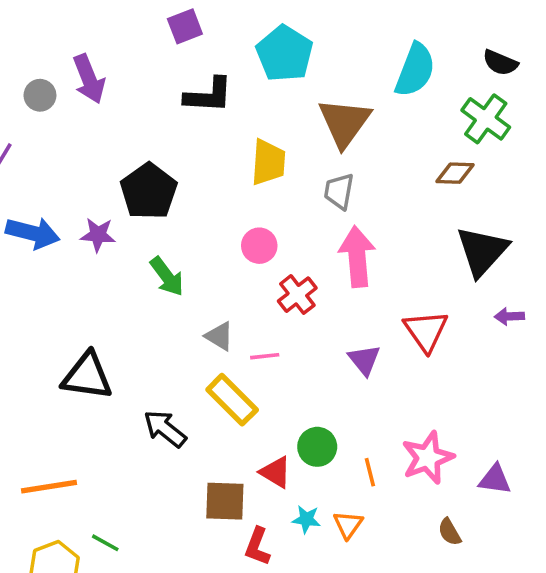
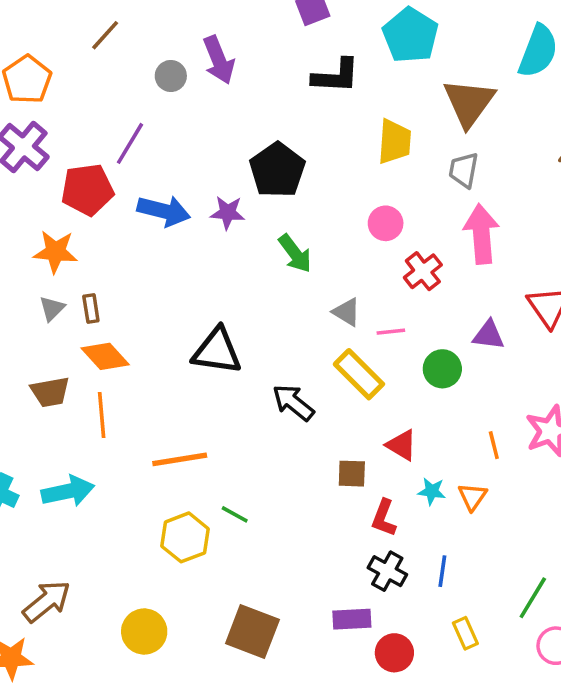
purple triangle: (364, 360) -> (488, 335), turned -44
green circle: (317, 447) -> (442, 369), moved
brown square: (225, 501) -> (352, 474), size x0.7

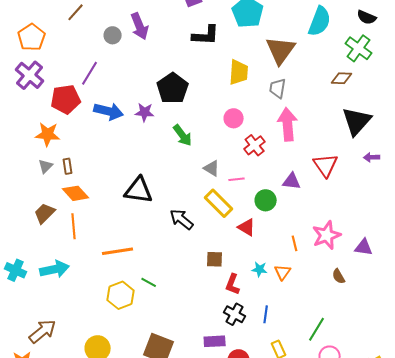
brown trapezoid: (50, 392) -> (45, 213), turned 145
red triangle: (402, 445) -> (247, 227), moved

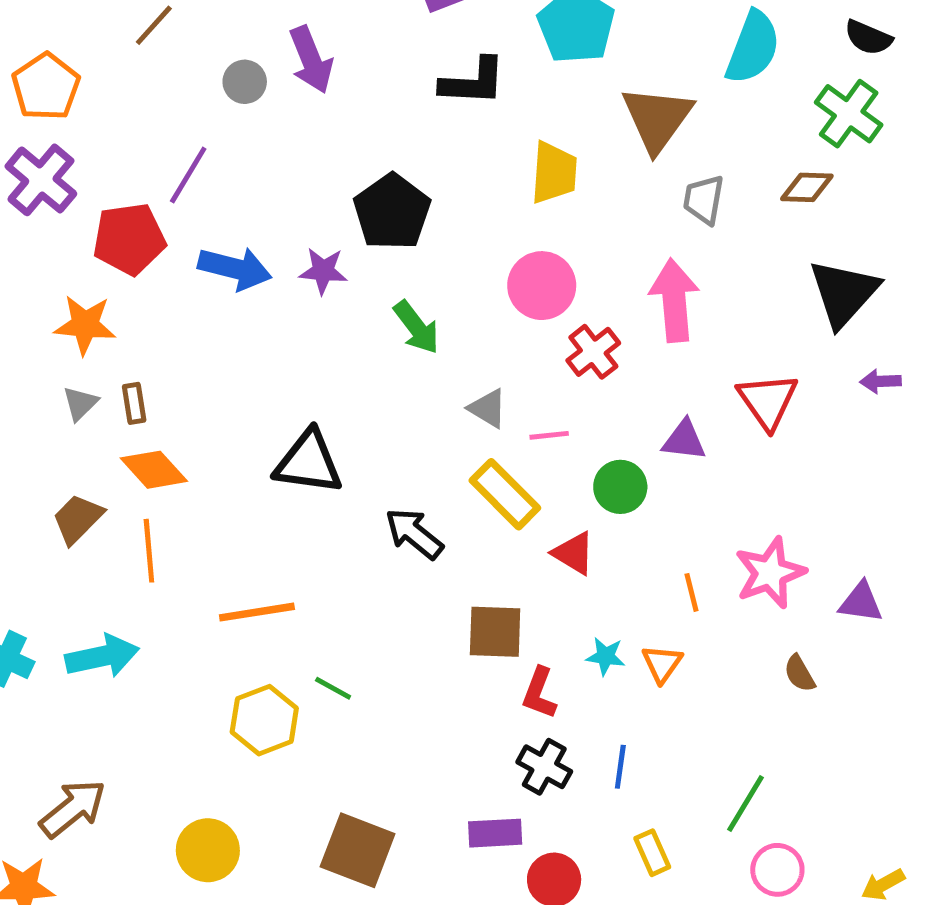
gray trapezoid: (278, 88) -> (704, 200), moved
pink circle: (234, 118) -> (542, 286), size x1.4
brown square: (215, 259) -> (495, 632), size x1.4

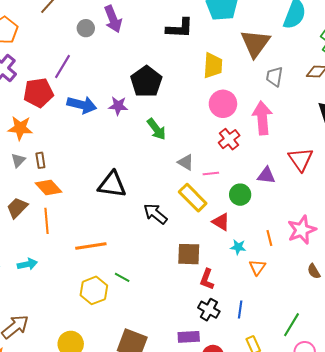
pink circle: (542, 286) -> (223, 104), moved
cyan arrow: (102, 656) -> (27, 264), size x0.7
cyan star: (606, 656) -> (238, 247), moved

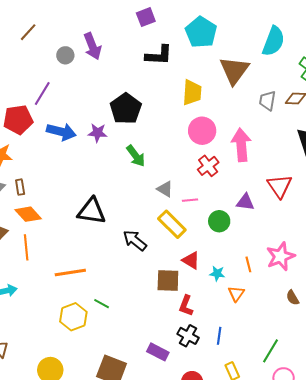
gray trapezoid: (274, 77) -> (267, 101), moved
red triangle: (221, 222) -> (191, 260), moved
purple rectangle: (189, 337) -> (158, 352), moved, turned 30

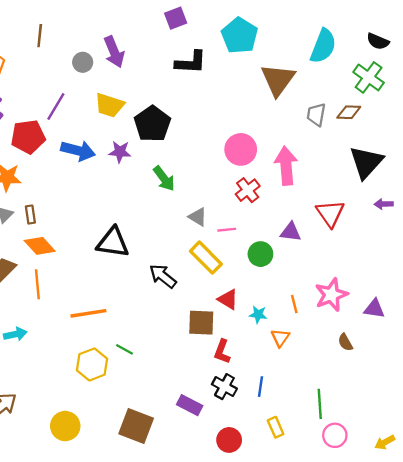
brown line: (28, 32) -> (40, 36), turned -36
yellow trapezoid: (192, 93) -> (109, 105), moved, turned 104
green line: (270, 351) -> (320, 404), turned -35

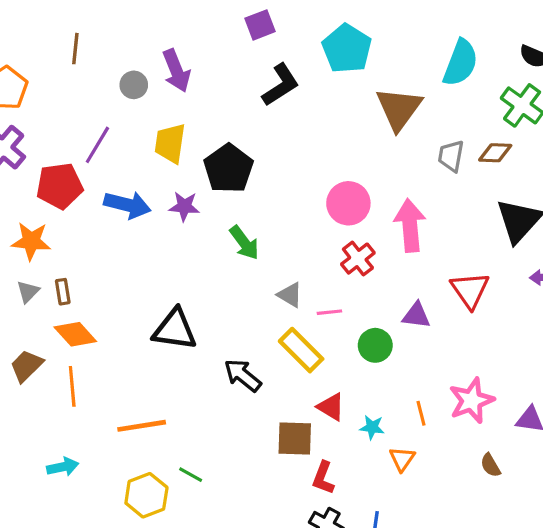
black L-shape: (191, 62) -> (281, 85), turned -36
yellow trapezoid: (109, 105) -> (170, 143), turned 80
cyan arrow: (15, 334) -> (63, 467), moved

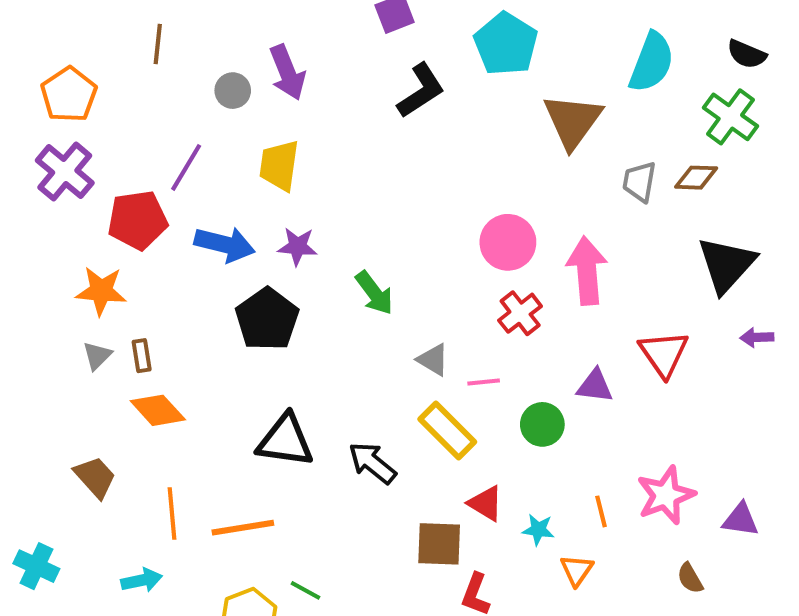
black pentagon: (228, 169) -> (267, 319), moved
black triangle: (175, 330) -> (285, 441), moved
brown trapezoid: (26, 366) -> (95, 477), moved, turned 93
orange line: (72, 386) -> (172, 513), moved

